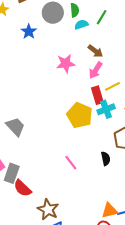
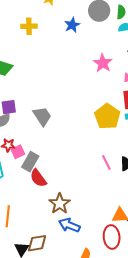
pink star: (66, 64) -> (103, 63), turned 30
pink line: (71, 163) -> (106, 162), moved

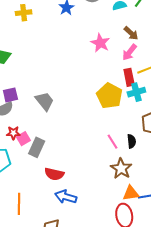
red semicircle: (38, 178) -> (54, 174), moved, turned -36
brown star: (60, 204) -> (121, 168), moved
blue arrow: (69, 225) -> (66, 197), moved

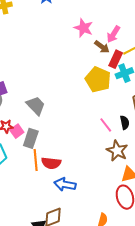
brown arrow: (131, 33) -> (102, 47), moved
red rectangle: (129, 77) -> (116, 59), turned 42
gray trapezoid: (45, 101) -> (36, 106), moved
orange line: (19, 204) -> (36, 160), moved

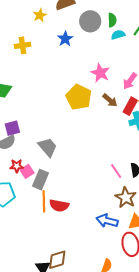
brown arrow: (102, 47) -> (110, 100), moved
yellow pentagon: (98, 80) -> (79, 97), moved
blue arrow: (65, 184) -> (107, 221), moved

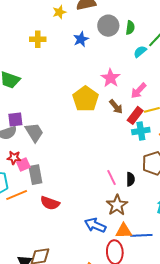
cyan semicircle: (118, 35) -> (140, 52), moved, turned -32
gray trapezoid: (48, 147) -> (34, 132), moved
gray rectangle: (41, 180) -> (35, 175), turned -42
orange line: (44, 201) -> (17, 195), moved, turned 60

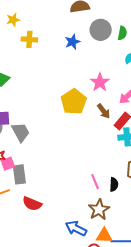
yellow star: (59, 12) -> (13, 20), moved

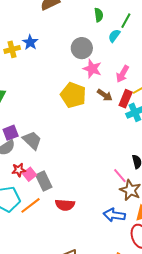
gray circle: (101, 30) -> (82, 48), moved
blue star: (72, 42) -> (30, 42), moved
pink line: (95, 182) -> (120, 176), moved

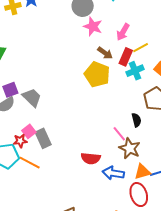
yellow pentagon: (73, 95) -> (97, 74), moved
red star: (19, 170) -> (20, 141), moved
orange line: (31, 205) -> (30, 163), turned 65
red semicircle: (65, 205) -> (91, 158), moved

